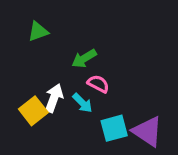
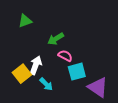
cyan arrow: (82, 103) -> (46, 84), moved
cyan square: (114, 128) -> (77, 72), moved

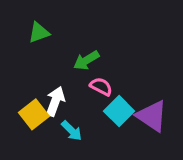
cyan square: (77, 72) -> (119, 111), turned -30
purple triangle: (98, 87) -> (152, 116), moved

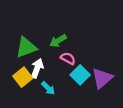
green triangle: (39, 33) -> (26, 47), moved, size x1.5
purple triangle: (152, 116) -> (102, 78), turned 45

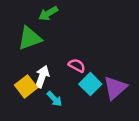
green arrow: (58, 41) -> (48, 13), moved
green triangle: (26, 47) -> (30, 38), moved

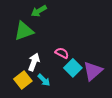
yellow square: (26, 86) -> (23, 80), moved

